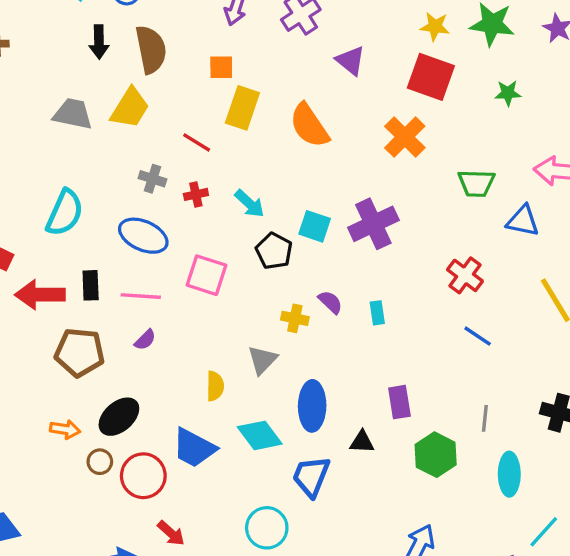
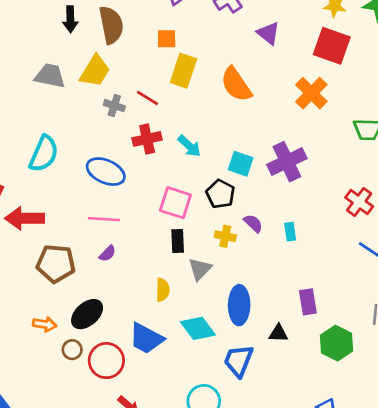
gray cross: (152, 179) -> (114, 106), moved
red cross: (196, 194) -> (147, 139), size x1.5
black pentagon: (274, 251) -> (220, 194), moved
pink square: (207, 275) -> (175, 203), moved
black rectangle: (91, 285) -> (178, 241), moved

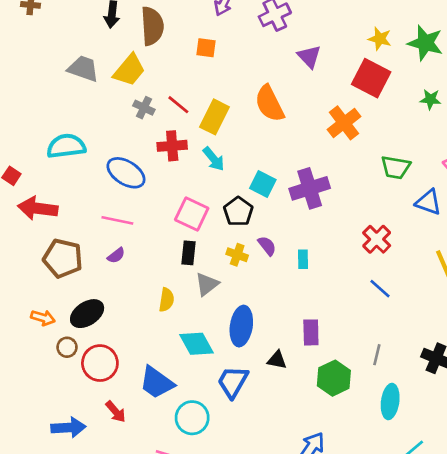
yellow rectangle: (183, 71) -> (215, 117), moved
cyan semicircle: (44, 154) -> (66, 146), turned -129
blue trapezoid: (146, 339) -> (157, 383), moved

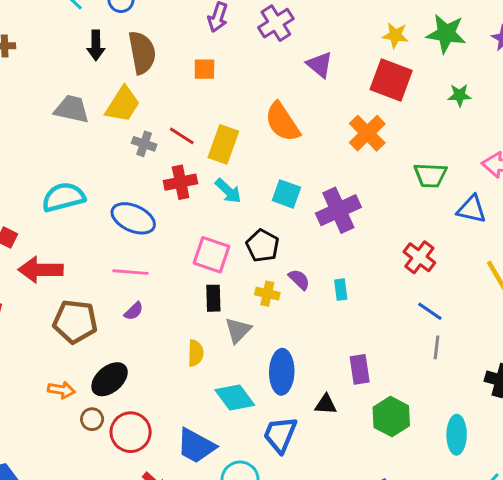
cyan square: (263, 184) -> (286, 194), moved
gray line: (377, 355) -> (436, 347), moved

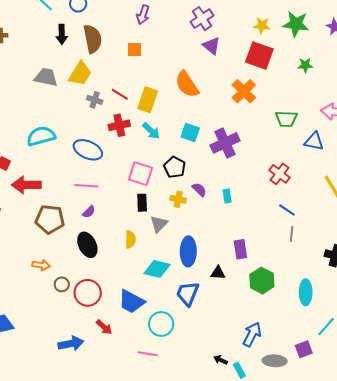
purple cross: (276, 23) -> (202, 19), moved
black ellipse: (110, 379) -> (87, 245), moved, turned -75
cyan diamond: (235, 397) -> (157, 269), turned -40

